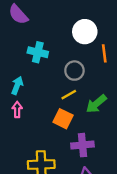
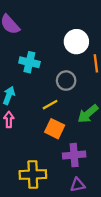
yellow line: (69, 95) -> (50, 105), moved

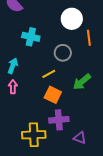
purple cross: (74, 155) -> (59, 120), moved
purple triangle: (78, 185) -> (80, 138), moved, turned 32

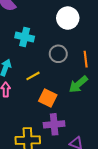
orange line: (89, 38) -> (86, 59), moved
yellow line: (49, 74) -> (33, 76), moved

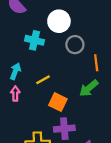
white circle: (68, 18) -> (59, 21), moved
gray circle: (58, 54) -> (75, 45), moved

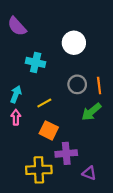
white circle: (59, 21) -> (74, 43), moved
gray circle: (75, 45) -> (77, 84), moved
orange square: (58, 102) -> (49, 130), moved

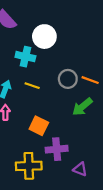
white circle: (74, 43) -> (44, 37), moved
orange line: (99, 85) -> (90, 80), turned -63
yellow line: (44, 103) -> (32, 86), moved, turned 48

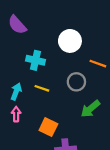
white circle: (44, 37) -> (70, 41), moved
orange line: (90, 80) -> (98, 64), moved

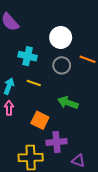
gray circle: (76, 82) -> (62, 65), moved
green arrow: (90, 109) -> (68, 103), moved, turned 60

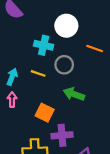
cyan cross: (28, 56) -> (44, 45), moved
gray circle: (62, 65) -> (64, 65), moved

